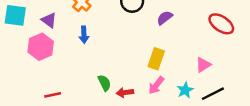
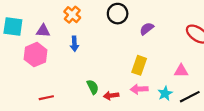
purple triangle: (49, 20) -> (43, 31), turned -32
pink triangle: (203, 65) -> (181, 71), turned 32
pink arrow: (156, 85) -> (139, 89), turned 49

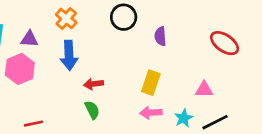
purple semicircle: (147, 29) -> (160, 36), turned -56
blue arrow: (74, 44) -> (69, 55), size x1.5
red arrow: (111, 96) -> (94, 84), moved

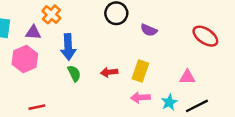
orange cross: (66, 19) -> (51, 14), moved
purple semicircle: (160, 36) -> (149, 30), turned -63
red arrow: (94, 84) -> (109, 72), moved
green semicircle: (92, 110) -> (74, 73), moved

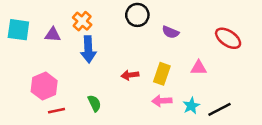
orange cross: (51, 14) -> (82, 21), moved
pink hexagon: (25, 59) -> (44, 86), moved
green semicircle: (74, 73) -> (94, 103), moved
pink triangle: (187, 77) -> (199, 68), moved

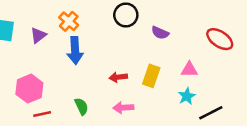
purple triangle: (53, 35) -> (38, 35), turned -42
pink arrow: (162, 101) -> (123, 108), moved
cyan star: (191, 106) -> (187, 96), moved

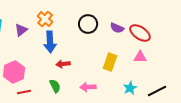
black circle: (126, 15) -> (88, 24), moved
red ellipse: (220, 39) -> (140, 33), moved
red arrow: (118, 77) -> (63, 64), moved
cyan star: (187, 96) -> (130, 88), moved

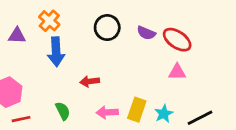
purple triangle: (21, 30) -> (17, 36), turned 40
yellow rectangle: (110, 62) -> (137, 110), moved
red arrow: (63, 64) -> (90, 81), moved

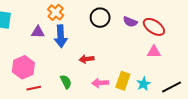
purple triangle: (17, 36) -> (38, 32), moved

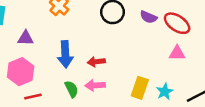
purple triangle: (38, 32) -> (26, 38), moved
blue arrow: (61, 36) -> (65, 54), moved
pink arrow: (100, 83) -> (95, 85), moved

